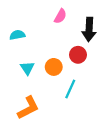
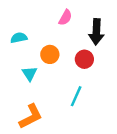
orange circle: (54, 67) -> (50, 54), moved

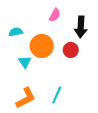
orange circle: (50, 54) -> (42, 46), size x1.5
cyan line: (76, 96) -> (57, 95), moved

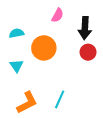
red circle: (71, 50) -> (88, 52), moved
cyan triangle: (25, 62) -> (17, 66), moved

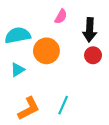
cyan semicircle: (17, 33) -> (18, 35), size x1.6
cyan triangle: (17, 66) -> (18, 70), turned 32

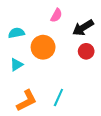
black arrow: (90, 30) -> (83, 28), turned 55
cyan semicircle: (18, 35) -> (16, 33), size x0.7

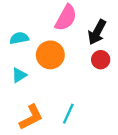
pink semicircle: (56, 15) -> (66, 18), size x1.6
black arrow: (83, 28) -> (97, 32), turned -30

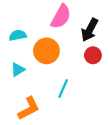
cyan line: (68, 114) -> (63, 88), moved

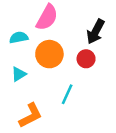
pink semicircle: (61, 17) -> (47, 17), moved
red circle: (93, 55) -> (86, 59), moved

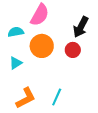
cyan line: (67, 94) -> (57, 97), moved

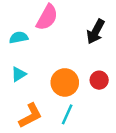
orange circle: (42, 46) -> (65, 82), moved
red circle: (73, 50) -> (99, 80), moved

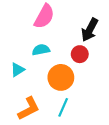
cyan semicircle: (19, 37) -> (41, 50), moved
red circle: (99, 80) -> (80, 54), moved

